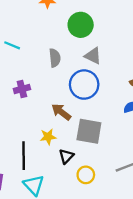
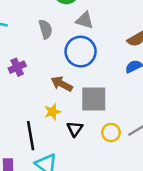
yellow circle: (86, 175) -> (111, 132), moved

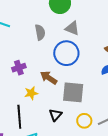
purple cross: (17, 67) -> (19, 68), moved
yellow star: (53, 112) -> (31, 93), moved

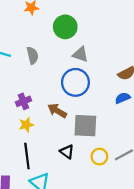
gray semicircle: (40, 32) -> (32, 55), moved
yellow star: (31, 93) -> (26, 125), moved
black triangle: (55, 115) -> (67, 152), turned -32

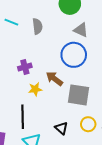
yellow star: (26, 125) -> (35, 89), moved
black triangle: (67, 152) -> (61, 128), moved

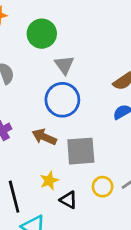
gray triangle: (81, 30) -> (64, 65), turned 42
yellow star: (35, 89) -> (49, 181), moved

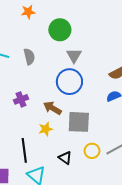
yellow star: (49, 181) -> (46, 129), moved

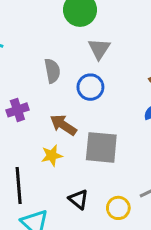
gray semicircle: (29, 57) -> (52, 71), moved
blue circle: (69, 82) -> (90, 87), size x0.7
yellow circle: (92, 151) -> (118, 208), moved

